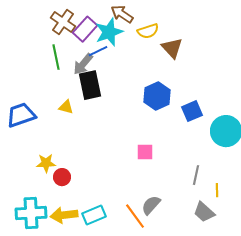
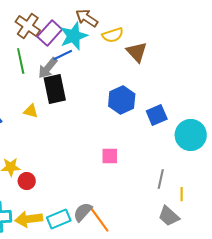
gray semicircle: (151, 205) -> (83, 212), moved

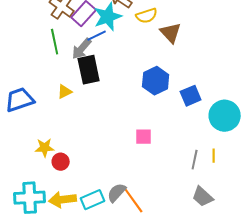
yellow triangle: (31, 111) -> (65, 92), turned -42
yellow line: (182, 194) -> (214, 156), moved

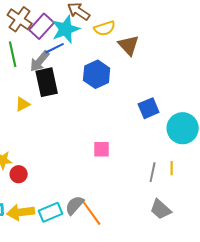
blue hexagon: (156, 81) -> (97, 74), moved

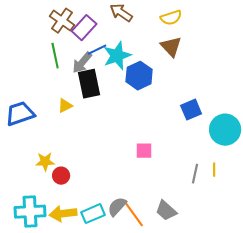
yellow semicircle: (105, 28) -> (171, 18), moved
cyan star: (66, 29) -> (117, 56), moved
gray trapezoid: (161, 209) -> (166, 211), moved

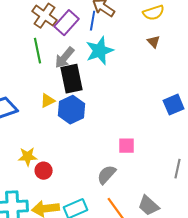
brown triangle: (171, 47) -> (154, 42), size x0.6
blue line: (97, 50) -> (93, 21), moved, turned -54
blue hexagon: (139, 76) -> (72, 110), moved
gray semicircle: (117, 207) -> (107, 175), moved

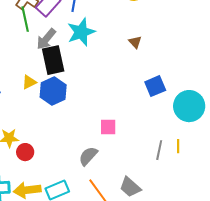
brown triangle: (154, 42) -> (135, 42), moved
green line: (38, 51) -> (25, 19), moved

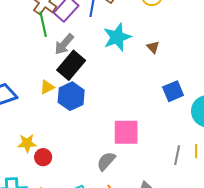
cyan star: (81, 32) -> (117, 37), moved
black rectangle: (53, 60) -> (71, 65), turned 52
pink square: (108, 127) -> (126, 132), size x1.6

